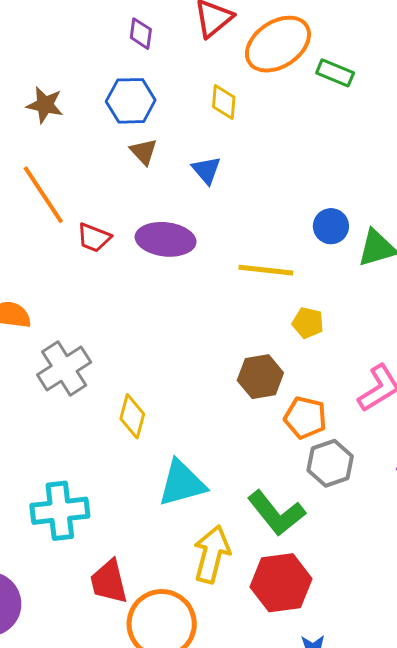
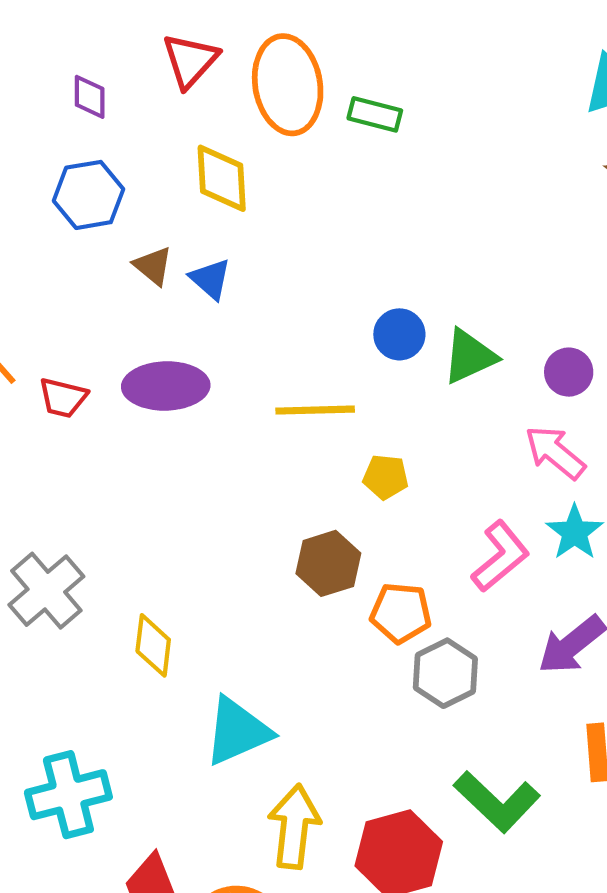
orange ellipse: (278, 44) -> (288, 85), turned -58
yellow diamond: (224, 102) -> (222, 178), size x1.4
brown triangle: (144, 152) -> (153, 266), moved
green L-shape: (276, 513) -> (497, 802), moved

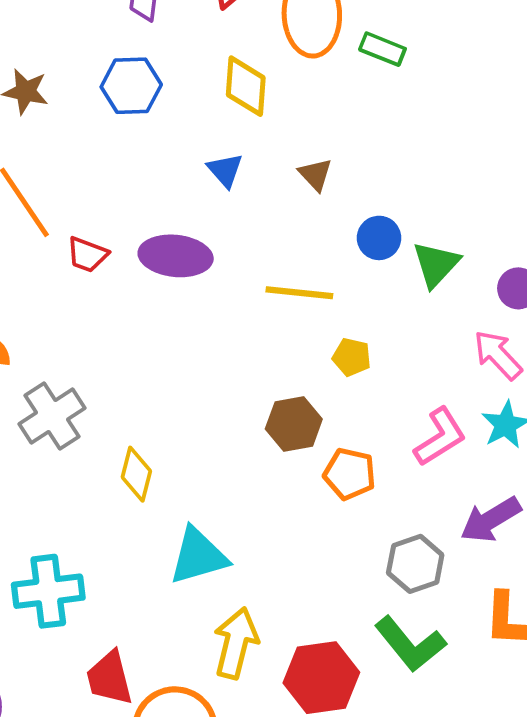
brown triangle: (153, 266) -> (315, 174), moved
green triangle: (470, 356) -> (436, 264), turned -30
gray hexagon: (445, 673) -> (415, 564), moved

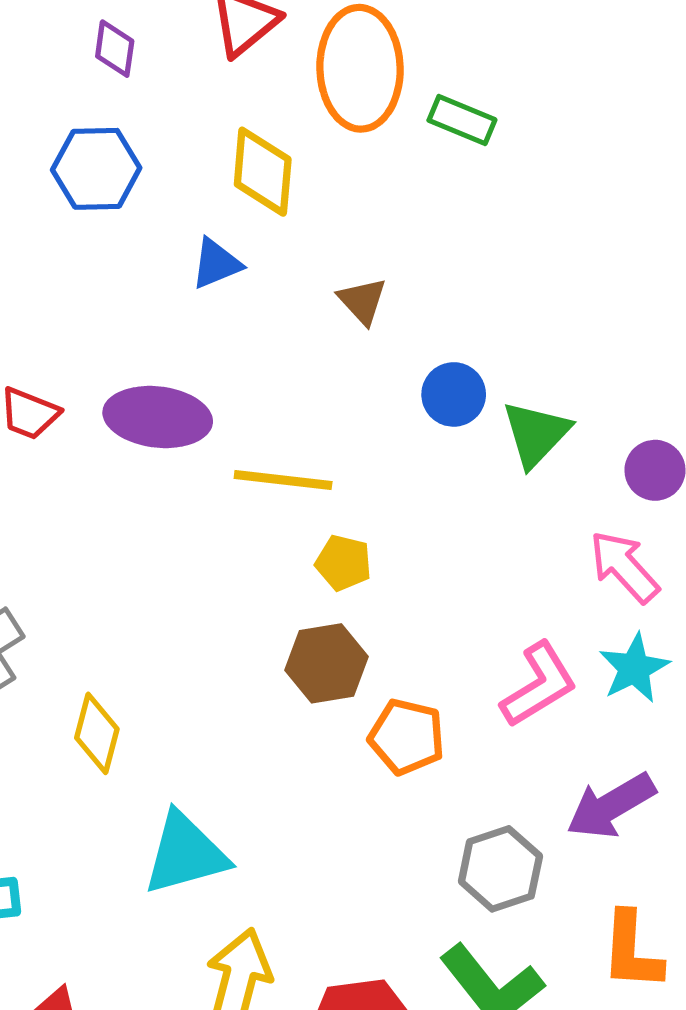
blue triangle: (225, 170) -> (216, 264), moved, turned 48
yellow line: (299, 293) -> (283, 480), moved
yellow pentagon: (352, 357) -> (344, 563), moved

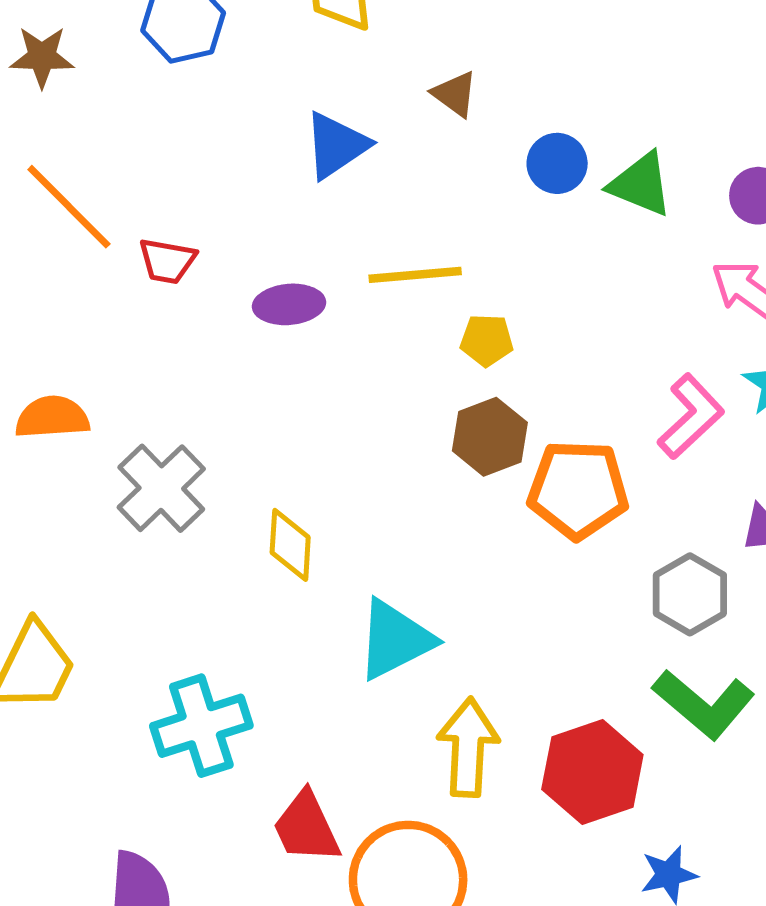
blue triangle: (216, 264) -> (336, 145), moved, size x1.4
purple ellipse: (158, 417) -> (289, 304), moved, size x0.7
green triangle: (536, 434) -> (641, 184), turned -40
orange pentagon: (407, 737) -> (578, 490), size x1.4

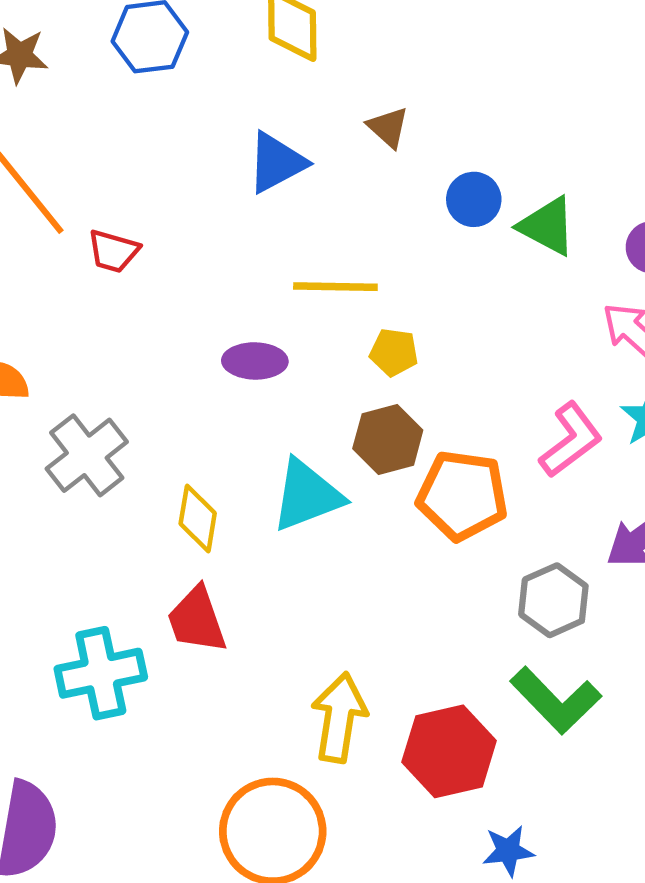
purple ellipse: (289, 304) -> (255, 361), moved
cyan triangle: (395, 640) -> (307, 495), moved
red trapezoid: (306, 827) -> (197, 620), moved

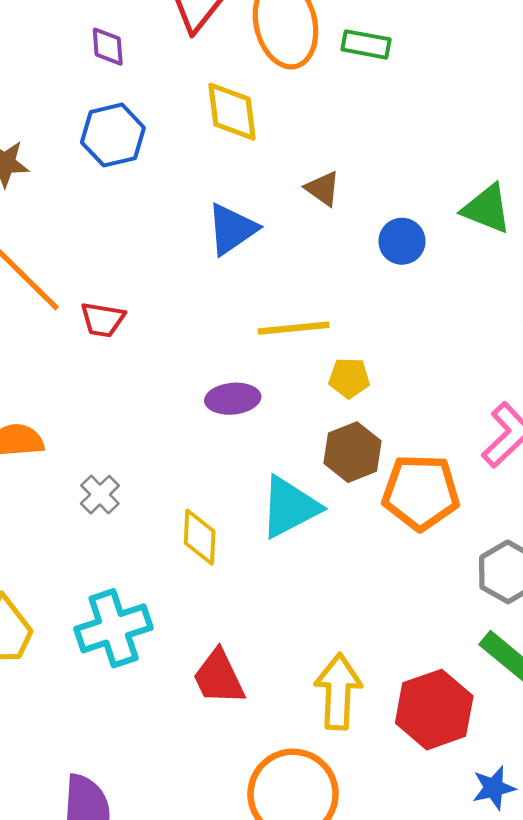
green triangle: (547, 226) -> (487, 209), moved
gray cross: (87, 455) -> (100, 495), size x0.6
red trapezoid: (197, 620) -> (219, 677), moved
cyan cross: (101, 673) -> (114, 628), moved

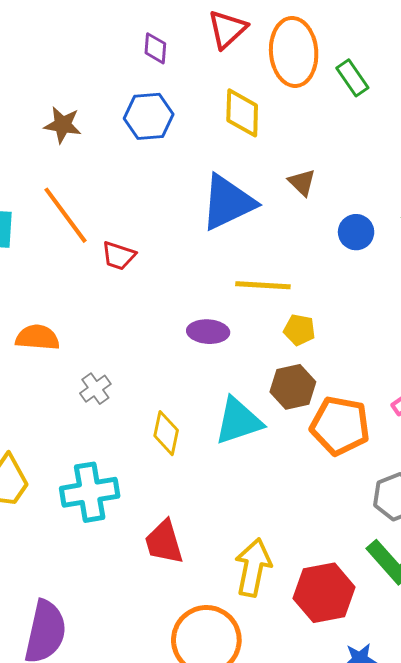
green rectangle: (366, 44) -> (352, 78), turned 36
blue triangle: (232, 229) -> (228, 202), size x1.4

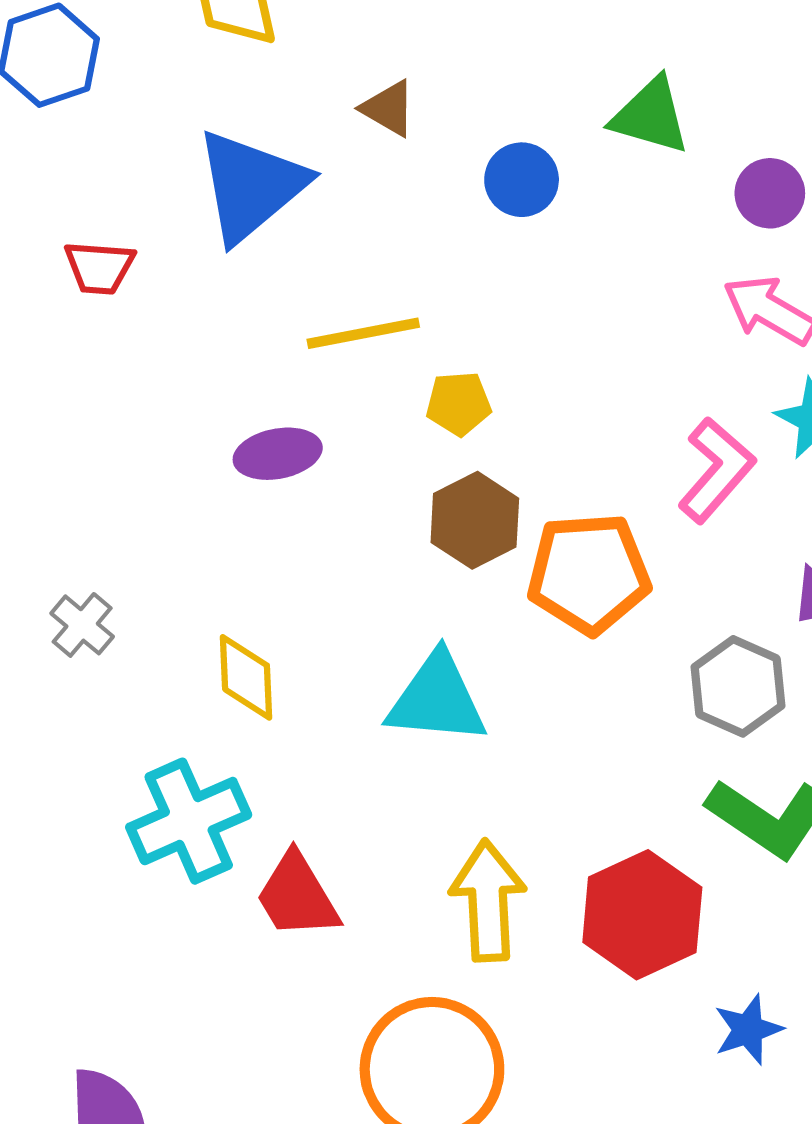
red trapezoid: (119, 256) -> (99, 268), moved
cyan triangle: (238, 421) -> (437, 699), moved, turned 38
cyan cross: (90, 492) -> (189, 821), moved

